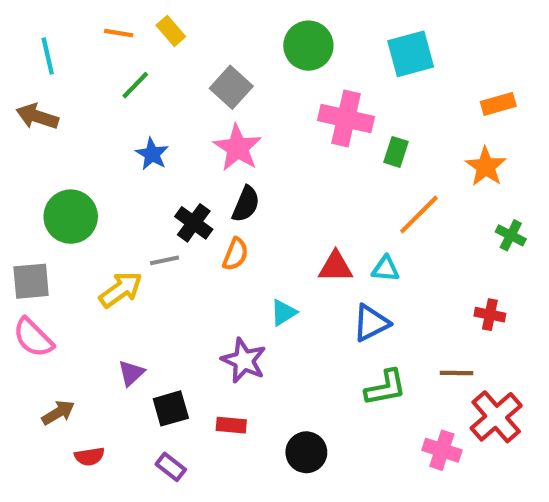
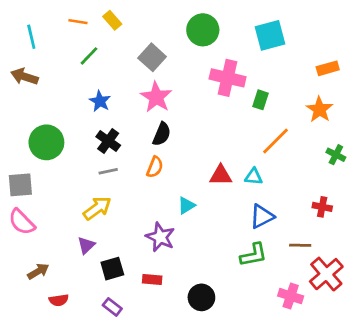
black cross: (194, 223) -> (108, 141), moved
yellow arrow: (121, 290) -> (97, 208), moved
blue triangle: (371, 323) -> (262, 216), moved

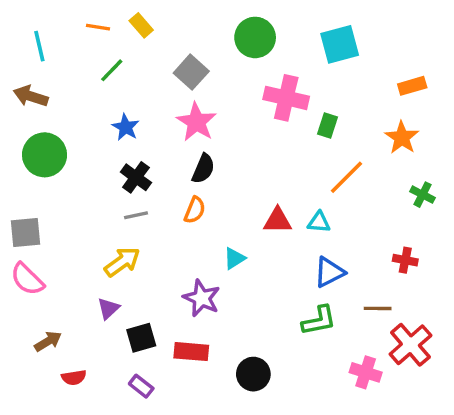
green circle: (46, 142) -> (45, 155), moved
red rectangle: (152, 280) -> (191, 352), size x1.4

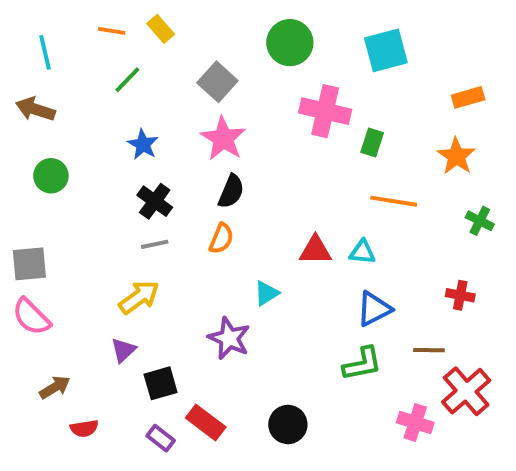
green circle: (45, 155) -> (51, 176), size x0.7
orange line: (347, 177) -> (394, 201), turned 54
red rectangle: (191, 352) -> (206, 423), moved, turned 32

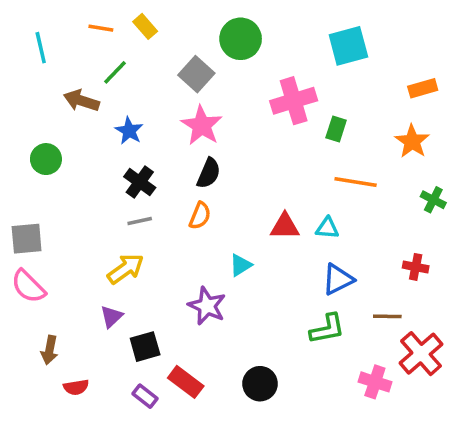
green circle: (290, 43) -> (241, 39), moved
brown arrow: (35, 109) -> (81, 101), moved
pink cross: (325, 111) -> (294, 101), turned -30
brown arrow: (55, 387) -> (50, 350), turned 132

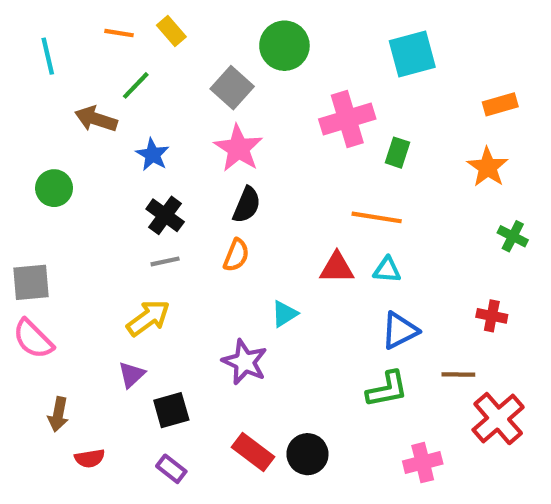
orange line: (356, 182) -> (377, 217), moved
red rectangle: (186, 382) -> (253, 452), moved
pink cross: (375, 382) -> (423, 463), moved, turned -32

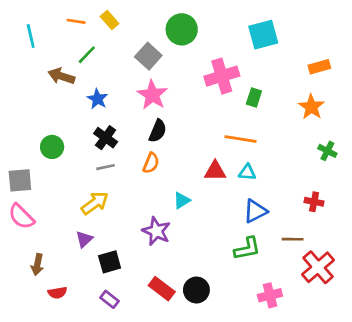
green circle: (54, 188) -> (52, 147), moved

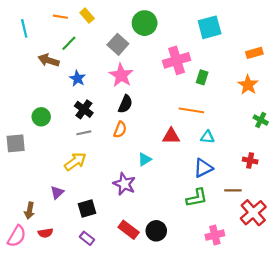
cyan triangle: (247, 172) -> (207, 137), moved
pink semicircle: (21, 216) -> (17, 236), moved, turned -105
purple triangle: (84, 239) -> (57, 192), moved

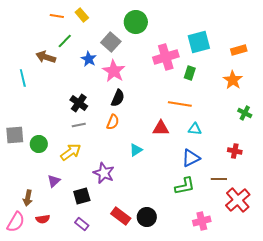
cyan square: (210, 27) -> (199, 42), moved
cyan line: (24, 28) -> (23, 78), moved
blue star: (77, 78) -> (89, 59), moved
green circle: (41, 117) -> (39, 144), moved
purple star: (124, 184) -> (104, 173), moved

